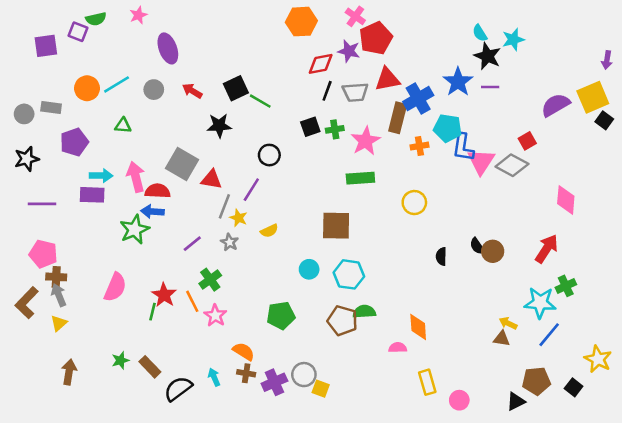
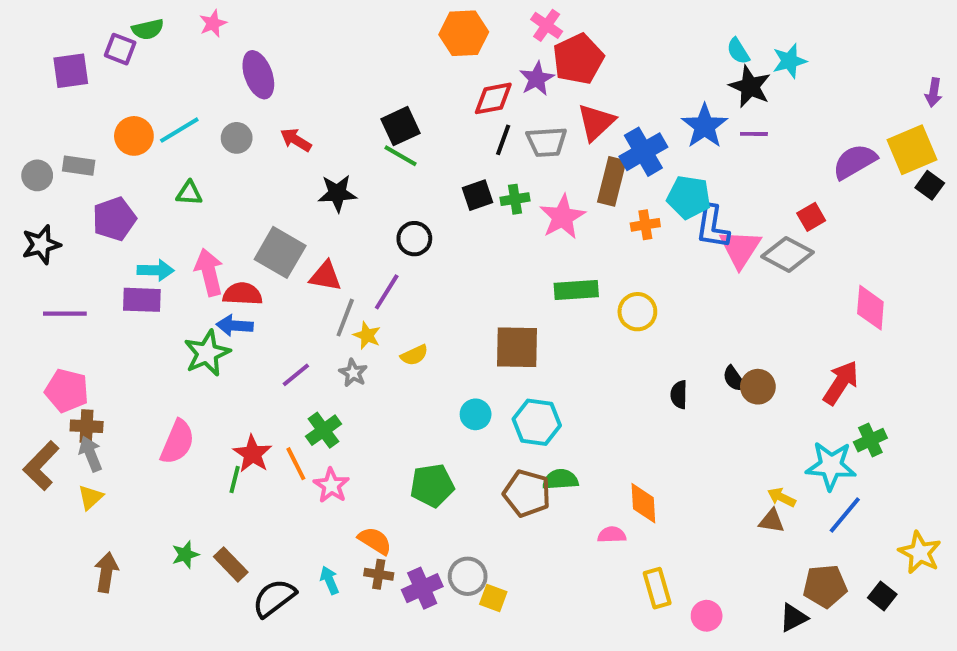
purple star: (349, 51) -> (537, 79), turned 30
red triangle: (387, 79) -> (596, 122), turned -32
black square: (236, 88) -> (401, 126), moved
green rectangle: (360, 178) -> (576, 290), moved

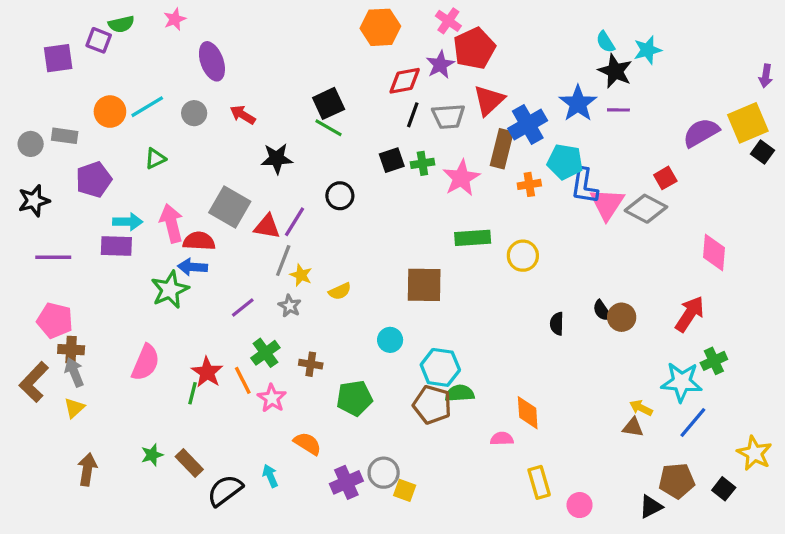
green triangle: (189, 193) -> (155, 159), turned -30
purple line: (387, 292) -> (295, 222), moved
cyan hexagon: (537, 422) -> (440, 367), moved
brown cross: (379, 574) -> (311, 364), moved

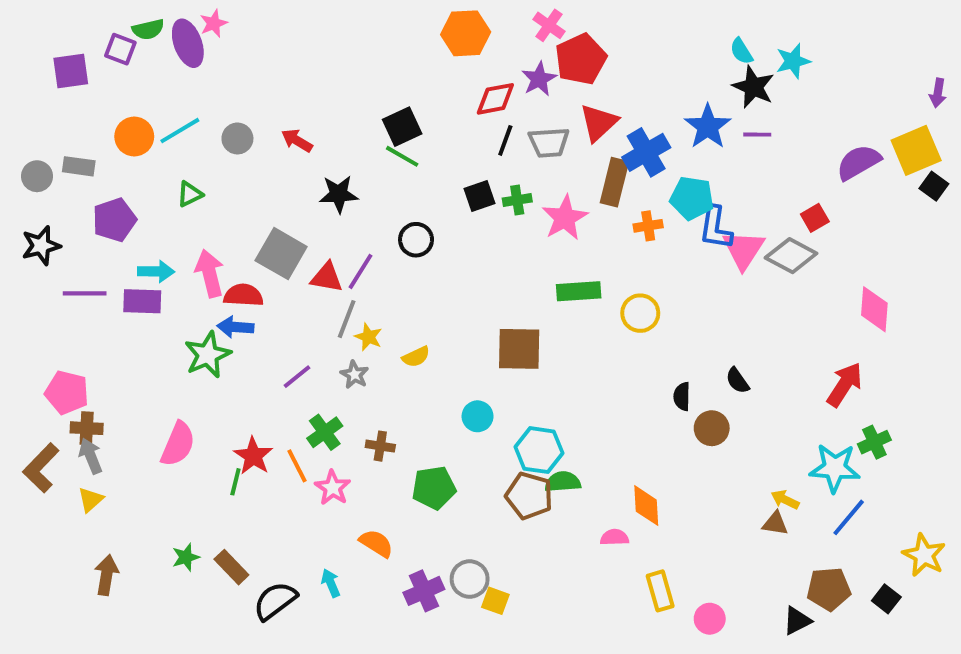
purple ellipse: (212, 61) -> (188, 43), moved
purple line: (53, 257) -> (85, 293), moved
brown circle: (622, 317) -> (712, 428), moved

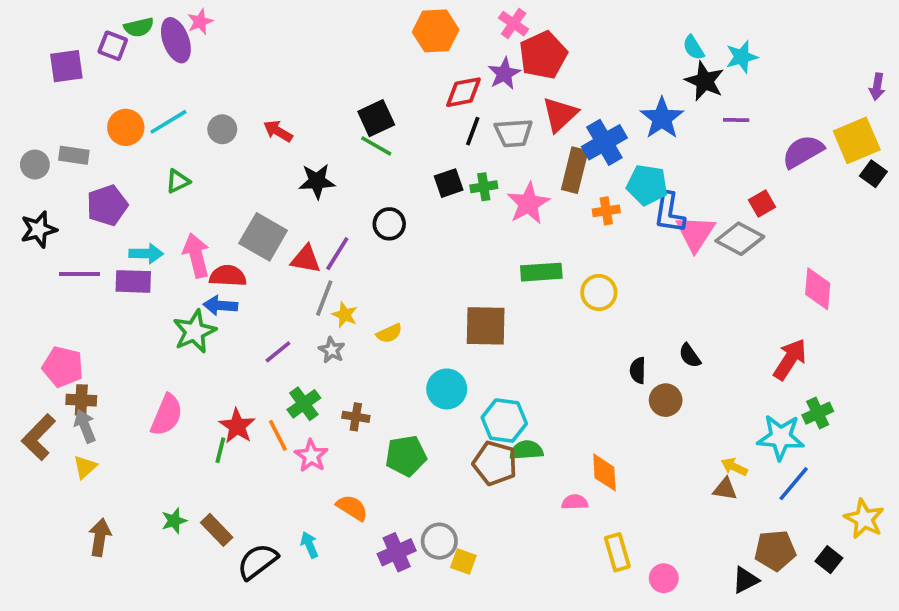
purple line: (757, 135) -> (736, 120), moved
cyan circle: (478, 416) -> (447, 389), size x1.4

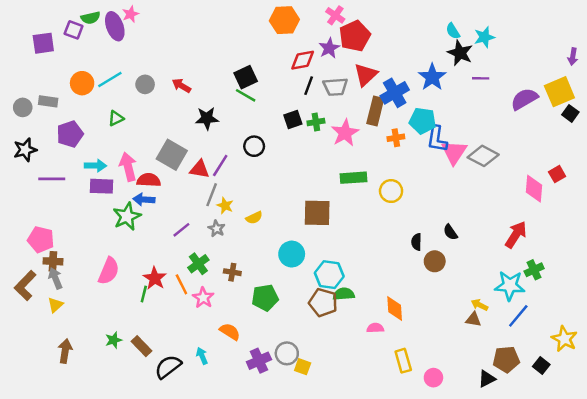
red square: (762, 203) -> (557, 174), moved
purple rectangle: (133, 281) -> (101, 186), moved

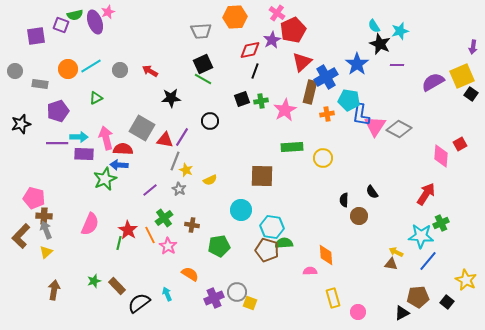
gray trapezoid: (335, 87) -> (201, 31), moved
gray circle: (23, 107) -> (15, 71), moved
purple line: (52, 179) -> (57, 143), moved

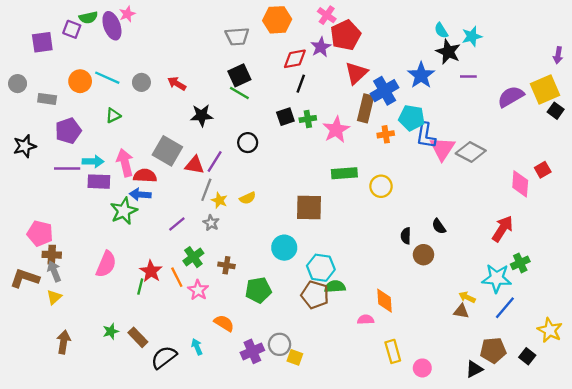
cyan line: (91, 66) -> (107, 78), turned 55
yellow semicircle: (210, 180) -> (248, 198), moved
brown L-shape: (21, 236) -> (25, 278), turned 65

